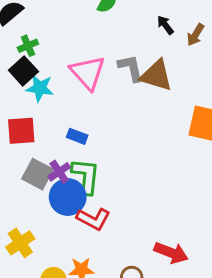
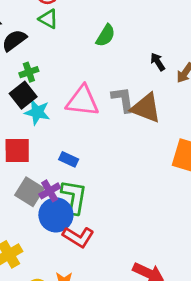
pink triangle: (88, 73) -> (82, 101), turned -45

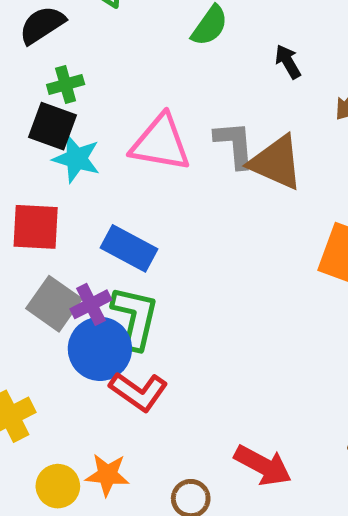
black arrow: (158, 62) -> (288, 62), moved
black square: (23, 95) -> (52, 126), turned -35
blue rectangle: (69, 159) -> (129, 248), size x1.5

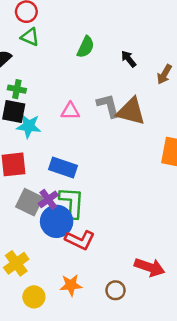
green cross: (66, 84) -> (17, 89), turned 36
pink triangle: (161, 143) -> (70, 111), size x0.6
yellow circle: (58, 486) -> (34, 297), moved

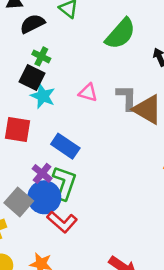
green semicircle: (86, 47) -> (120, 34), size x1.5
purple cross: (48, 199) -> (42, 173), turned -30
gray square: (29, 202) -> (19, 202), moved

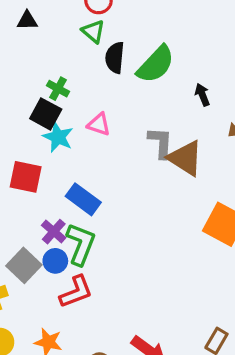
black semicircle: (32, 24) -> (115, 58), moved, turned -60
pink triangle: (88, 93) -> (99, 124), moved
blue circle: (44, 197) -> (55, 261), size x0.6
red L-shape: (62, 222) -> (76, 292), turned -64

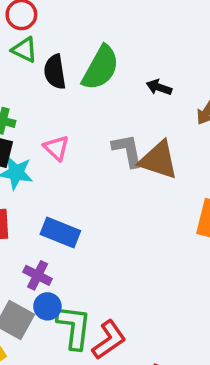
black arrow: (202, 95) -> (159, 87), turned -35
pink triangle: (99, 124) -> (56, 148), turned 40
green L-shape: (81, 244) -> (74, 327), moved
red L-shape: (76, 292) -> (109, 340), moved

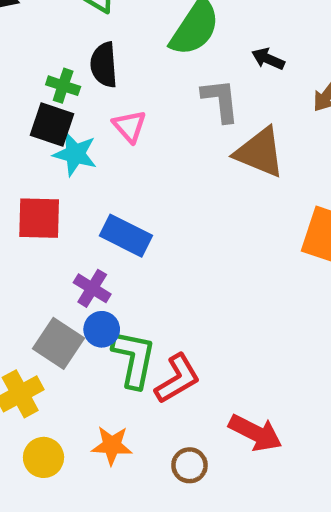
black semicircle: (55, 72) -> (104, 65), moved
gray L-shape: (127, 150) -> (220, 100), moved

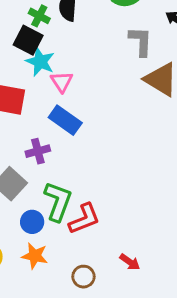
pink triangle: (130, 126) -> (62, 82), moved
purple cross: (92, 288) -> (38, 151), turned 35
blue circle: (102, 329) -> (32, 222), moved
red arrow: (255, 433) -> (130, 262), size x0.6

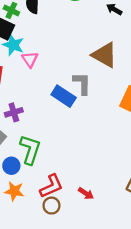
gray L-shape: (141, 41) -> (82, 83), moved
blue rectangle: (65, 120) -> (64, 96), moved
red L-shape: (84, 219) -> (51, 186), moved

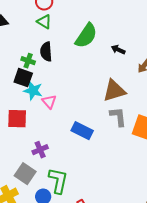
brown triangle: (105, 55) -> (114, 91), turned -40
gray L-shape: (82, 83) -> (118, 117), moved

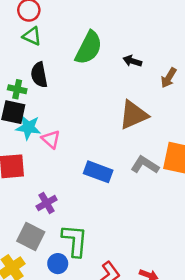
gray L-shape: (118, 117) -> (145, 165), moved, turned -45

